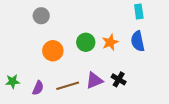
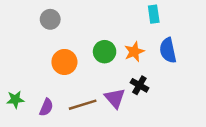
cyan rectangle: (139, 11) -> (154, 14), moved
black cross: (119, 79) -> (139, 85), moved
purple triangle: (94, 80) -> (115, 98), turned -48

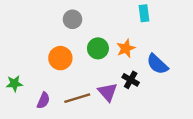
gray circle: (50, 19) -> (72, 19), moved
blue semicircle: (168, 50) -> (157, 64), moved, turned -35
green star: (15, 99) -> (14, 84), moved

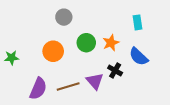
cyan rectangle: (144, 13) -> (138, 22), moved
green star: (14, 84) -> (12, 58), moved
purple semicircle: (43, 100) -> (38, 89), size x1.5

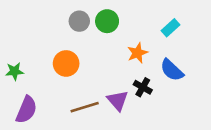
cyan rectangle: (138, 22) -> (171, 28), turned 56
green circle: (86, 43) -> (107, 21), moved
purple semicircle: (38, 89) -> (26, 110), moved

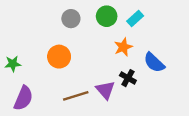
green circle: (107, 21) -> (107, 16), moved
cyan rectangle: (171, 28) -> (135, 19), moved

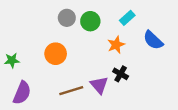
green circle: (107, 16) -> (90, 21), moved
blue semicircle: (154, 63) -> (153, 40), moved

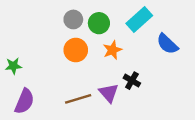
cyan rectangle: (127, 18) -> (139, 19), size x1.5
orange star: (116, 45) -> (112, 50), moved
orange circle: (56, 54) -> (76, 50), moved

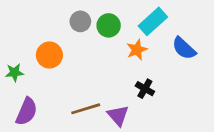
orange circle: (76, 50) -> (49, 55), moved
orange star: (112, 50) -> (137, 50), moved
purple triangle: (109, 93) -> (118, 116), moved

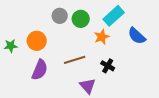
green star: (14, 72) -> (11, 46), moved
brown line: (86, 109) -> (75, 60), moved
purple semicircle: (27, 111) -> (40, 70), moved

